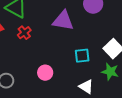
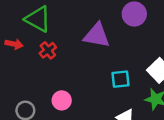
pink circle: (45, 73) -> (62, 100), moved

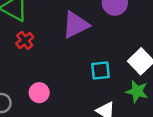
purple triangle: (97, 35) -> (76, 25), turned -36

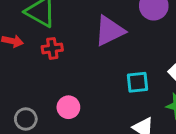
red cross: (25, 40) -> (52, 48), turned 30

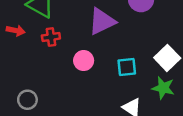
pink circle: (68, 107) -> (84, 61), moved

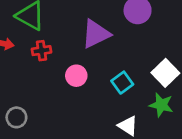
cyan square: (127, 67) -> (122, 83), turned -30

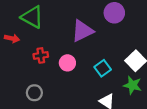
red cross: (42, 51) -> (41, 55), moved
gray circle: (16, 117) -> (34, 93), moved

